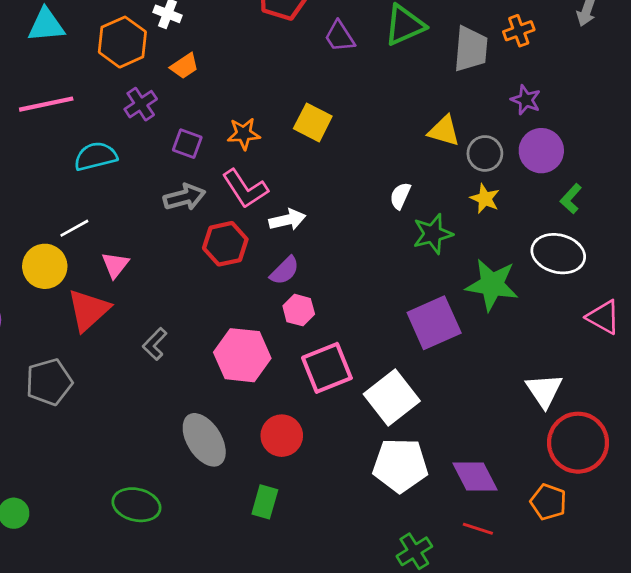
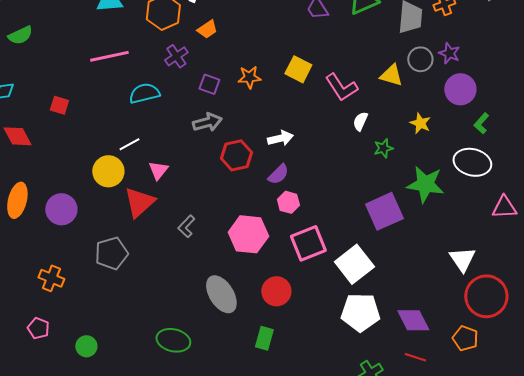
gray circle: (485, 153) -> (420, 59), moved
pink L-shape: (245, 189) -> (341, 87), moved
green star: (433, 234) -> (383, 148), size x0.7
pink triangle: (603, 317) -> (504, 207), turned -32

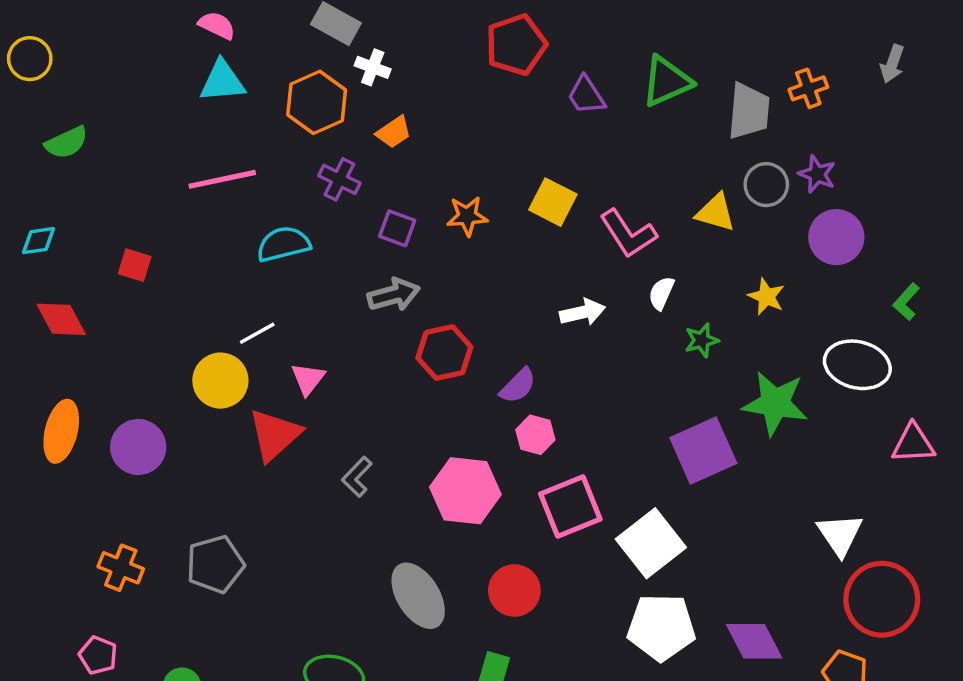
purple cross: (176, 56) -> (339, 179), turned -30
green L-shape: (481, 123) -> (906, 302), moved
white arrow: (280, 138) -> (583, 312), moved
gray pentagon: (111, 253) -> (215, 564), moved

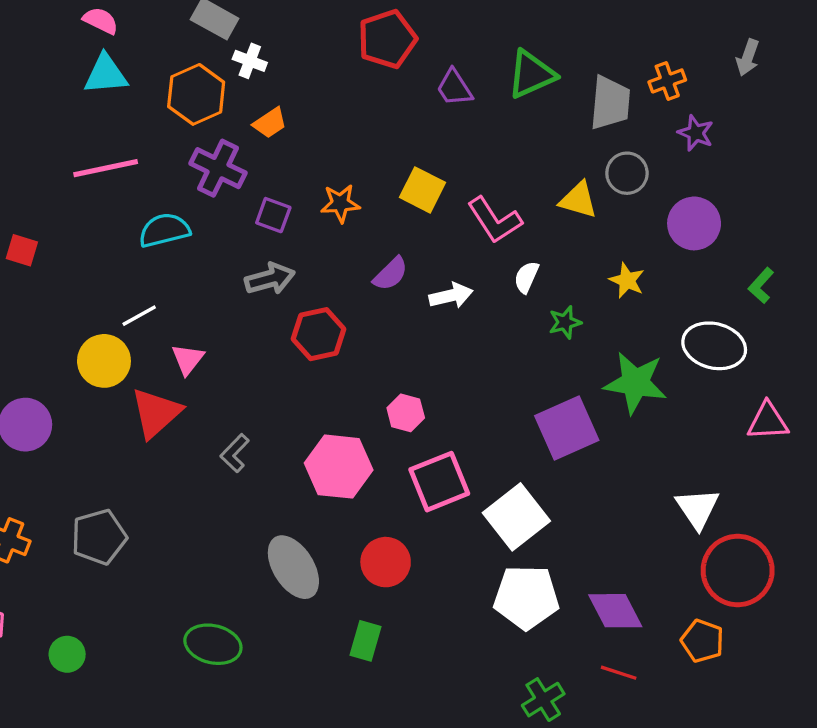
purple star: (817, 174) -> (696, 133), moved
purple cross: (339, 179) -> (218, 168), size x1.4
purple semicircle: (518, 386) -> (391, 274), moved

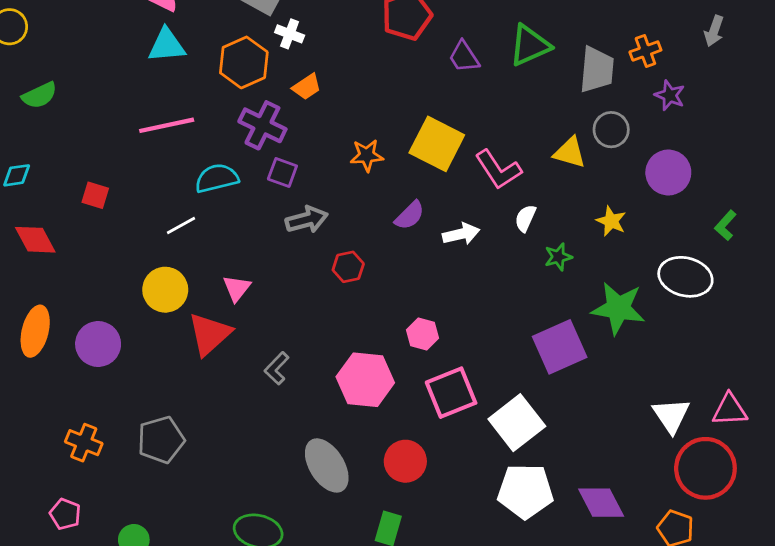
yellow square: (422, 190) -> (437, 144), size x1.4
purple square: (273, 215) -> (282, 172), moved
white line: (139, 316) -> (181, 225), moved
red hexagon: (319, 334) -> (348, 267), size x0.7
pink triangle: (768, 421) -> (730, 410), moved

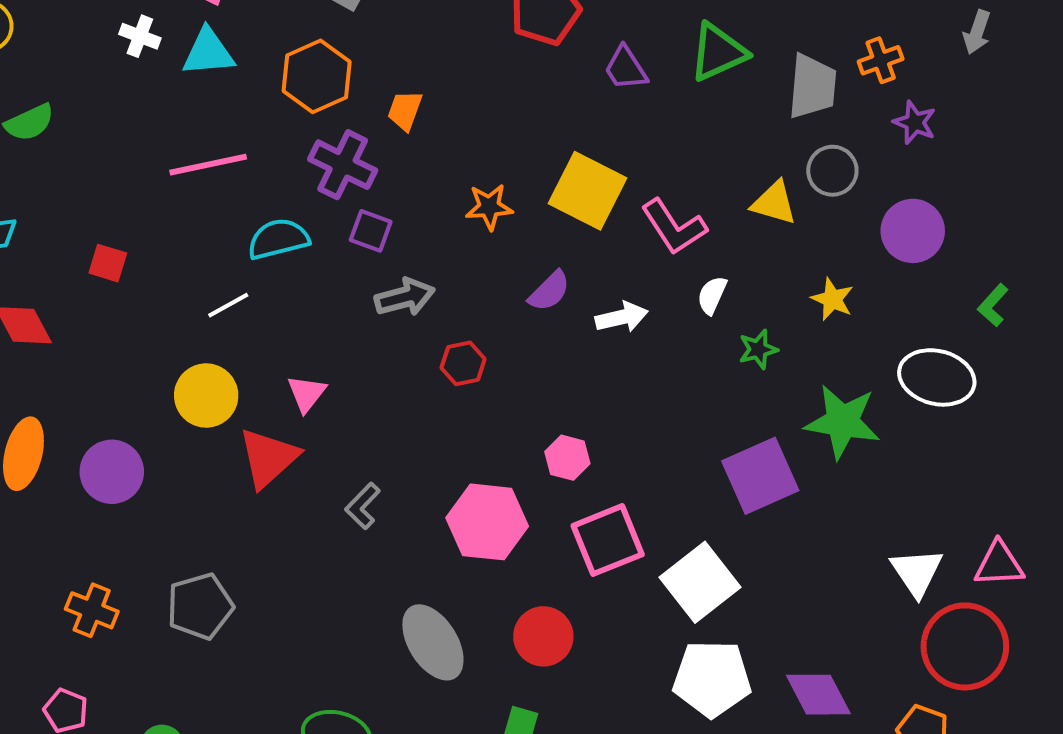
white cross: (290, 34) -> (140, 36), moved
orange trapezoid: (307, 87) -> (405, 110), turned 144

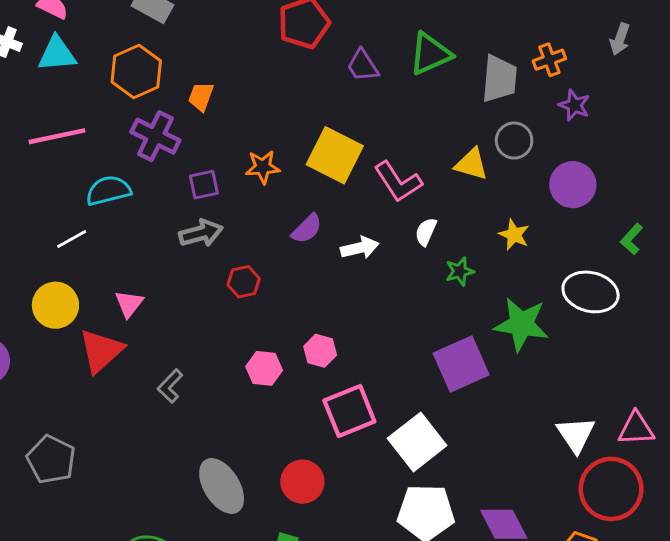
purple square: (371, 231) -> (204, 185), moved, turned -32
pink hexagon: (487, 522) -> (264, 368), moved, size x0.6
gray pentagon: (200, 606) -> (51, 460), turned -30

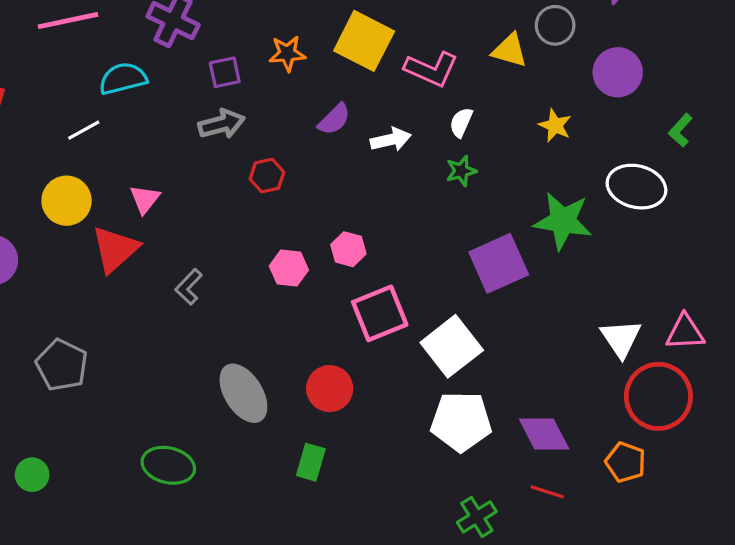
pink L-shape: (398, 182) -> (431, 69), turned -33
green star: (460, 271) -> (461, 171), moved

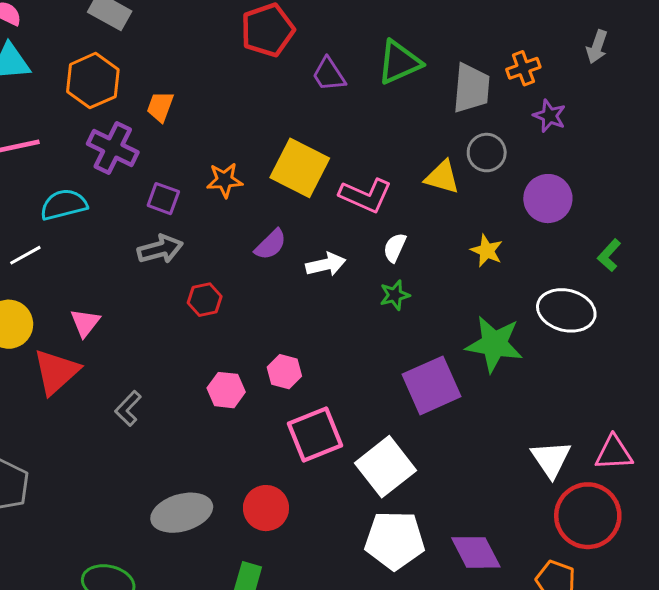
purple square: (225, 72) -> (163, 199), turned 32
gray ellipse: (243, 393) -> (182, 513), turned -74

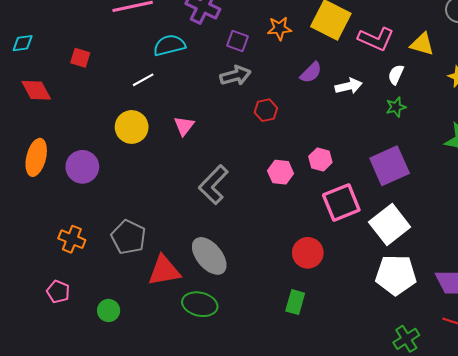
yellow triangle: (442, 177) -> (422, 44), moved
red triangle: (56, 372) -> (164, 271), moved, turned 32
purple square: (431, 385) -> (390, 166), moved
gray L-shape: (128, 408) -> (213, 185), size x1.6
gray ellipse: (182, 513) -> (209, 256), moved, turned 66

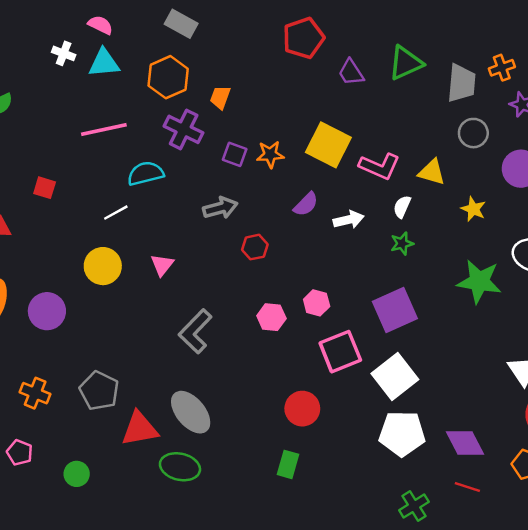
purple square: (238, 41) -> (235, 154), moved

